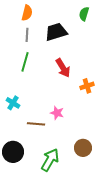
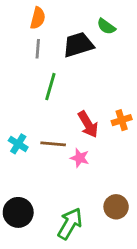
green semicircle: (84, 14) -> (106, 26), moved, turned -72
green line: (25, 62) -> (50, 87), moved
red arrow: (63, 68) -> (88, 124), moved
brown line: (36, 124) -> (53, 144), moved

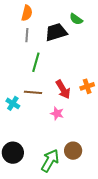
brown line: (53, 144) -> (33, 92), moved
brown circle: (116, 207) -> (73, 151), moved

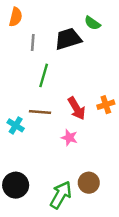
orange semicircle: (27, 13) -> (16, 17), moved

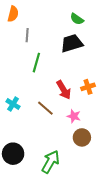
black trapezoid: (68, 39) -> (72, 43), moved
brown line: (40, 112) -> (45, 108), moved, turned 36
pink star: (69, 138) -> (74, 116), moved
brown circle: (89, 183) -> (82, 137), moved

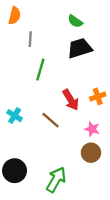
green semicircle: (77, 19) -> (75, 21), moved
pink star: (74, 116) -> (92, 129), moved

